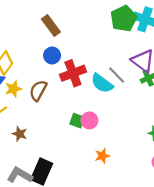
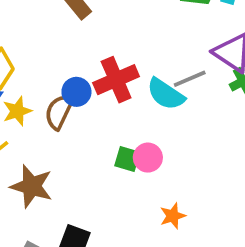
blue circle: (52, 55) -> (76, 92), moved
gray line: (117, 75) -> (190, 79), turned -66
brown star: (20, 134) -> (32, 186), size x1.6

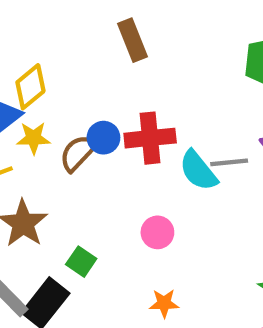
green square: (127, 159) -> (81, 262), moved

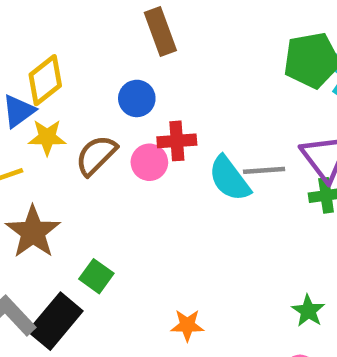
blue circle: (103, 138) -> (137, 98), moved
red cross: (150, 138) -> (177, 141), size x0.7
pink circle: (157, 232) -> (149, 162), moved

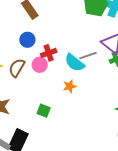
green square: (96, 276) -> (44, 111), moved
orange star: (187, 325) -> (70, 86), moved

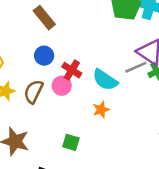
red cross: (49, 53) -> (72, 70), turned -35
gray line: (88, 56) -> (136, 67), moved

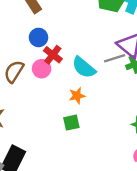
blue circle: (44, 56) -> (39, 37), moved
green square: (71, 142) -> (71, 123), moved, turned -35

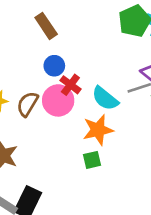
pink circle: (42, 69) -> (58, 100), size x1.5
orange star: (77, 96) -> (98, 130), size x1.6

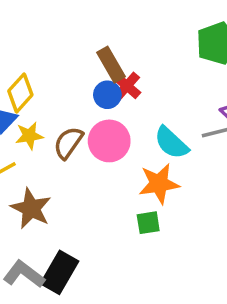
brown rectangle: (46, 26) -> (111, 65), moved
red cross: (70, 85) -> (127, 86), moved

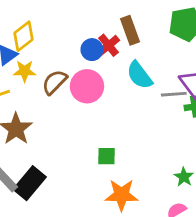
brown rectangle: (111, 65) -> (130, 30), moved
cyan semicircle: (171, 143) -> (139, 75), moved
orange star: (159, 184) -> (121, 195), moved

